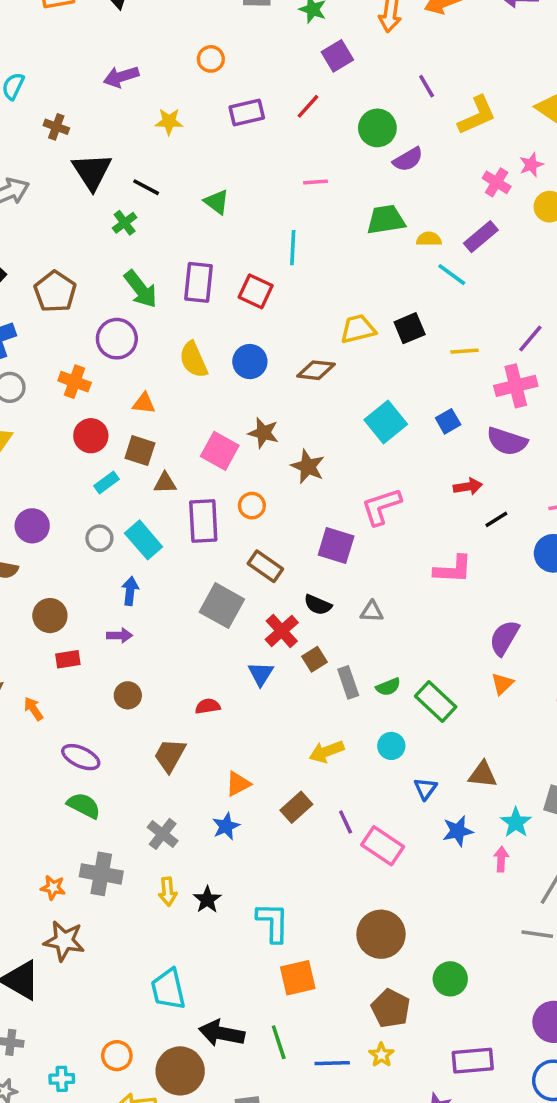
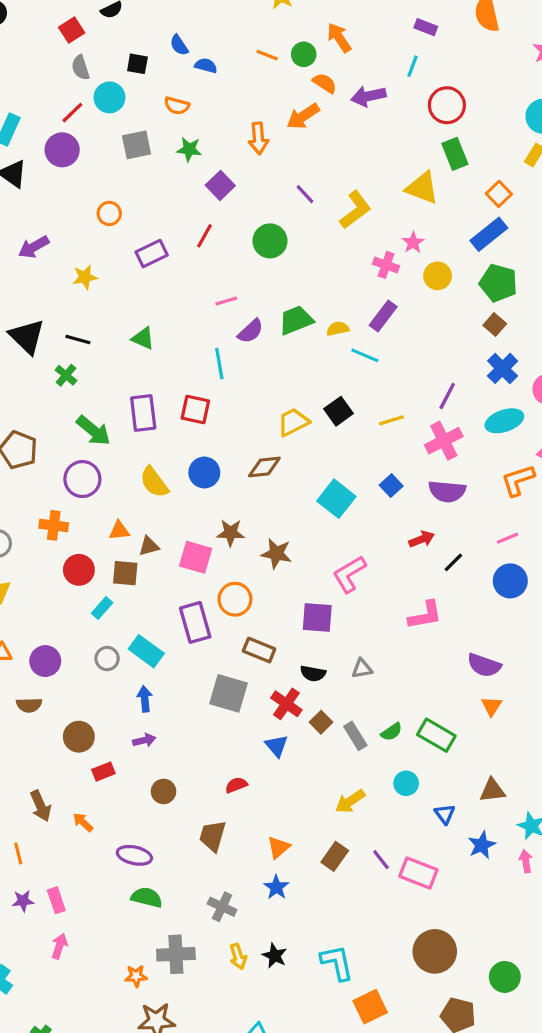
purple semicircle: (408, 159) -> (251, 331), moved
brown triangle: (165, 483) -> (149, 546), moved
orange circle: (252, 506) -> (235, 599), size x1.4
purple semicircle: (504, 638) -> (484, 665), turned -88

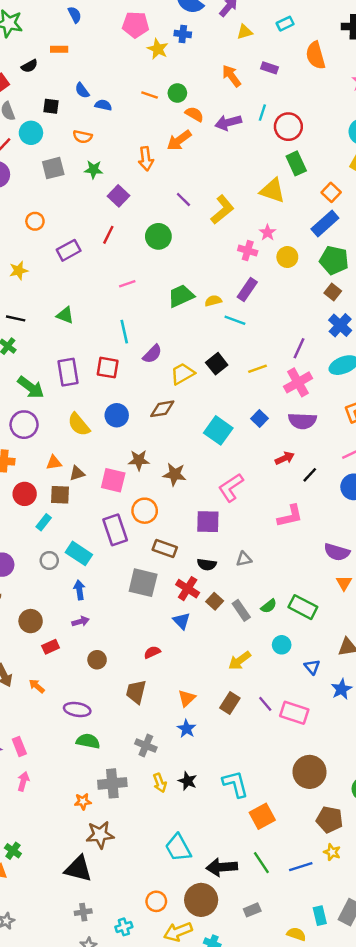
orange arrow: (339, 38) -> (231, 76), moved
cyan line: (413, 66) -> (262, 113), moved
purple semicircle: (251, 331) -> (152, 354), moved

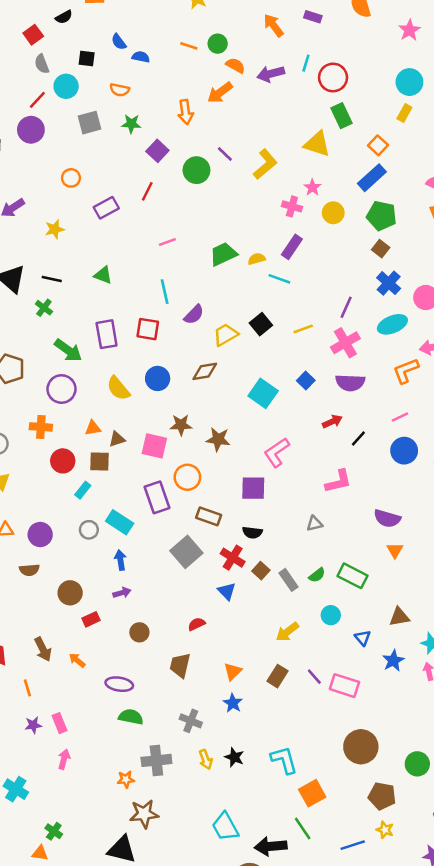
green circle: (158, 236) -> (196, 170), moved
gray triangle: (244, 559) -> (314, 524), moved
gray square: (143, 583) -> (186, 552), turned 36
green line: (261, 863) -> (303, 829), moved

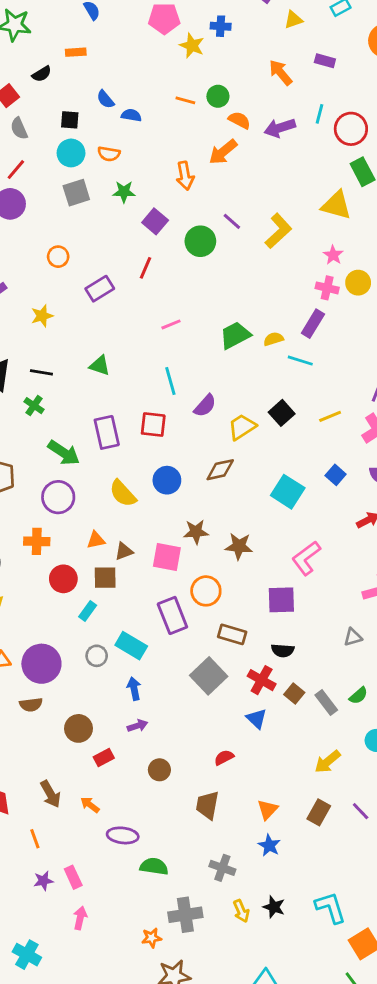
cyan circle: (66, 86) -> (71, 153), moved
pink cross: (292, 206) -> (327, 288), moved
purple circle: (40, 535) -> (41, 664), size x1.4
purple ellipse: (119, 684) -> (123, 835), moved

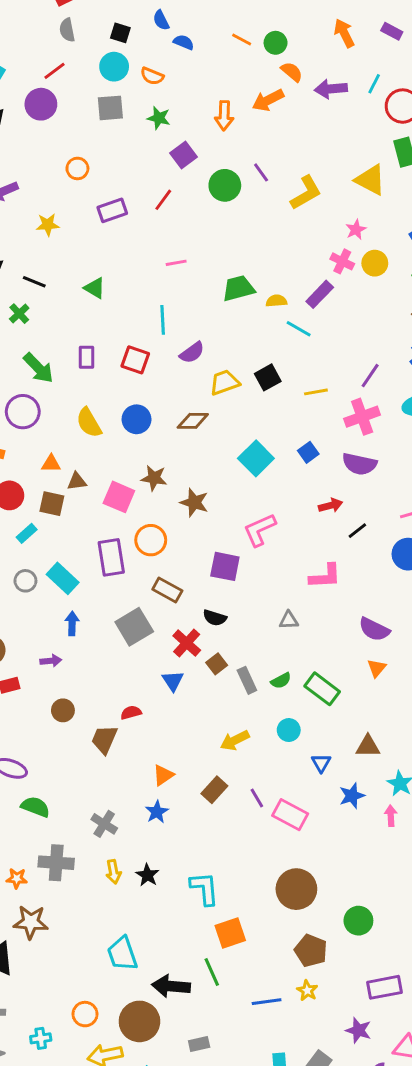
purple rectangle: (107, 432) -> (86, 357), size x0.7
blue arrow: (134, 689) -> (72, 623), moved
brown trapezoid: (207, 805) -> (104, 739), moved

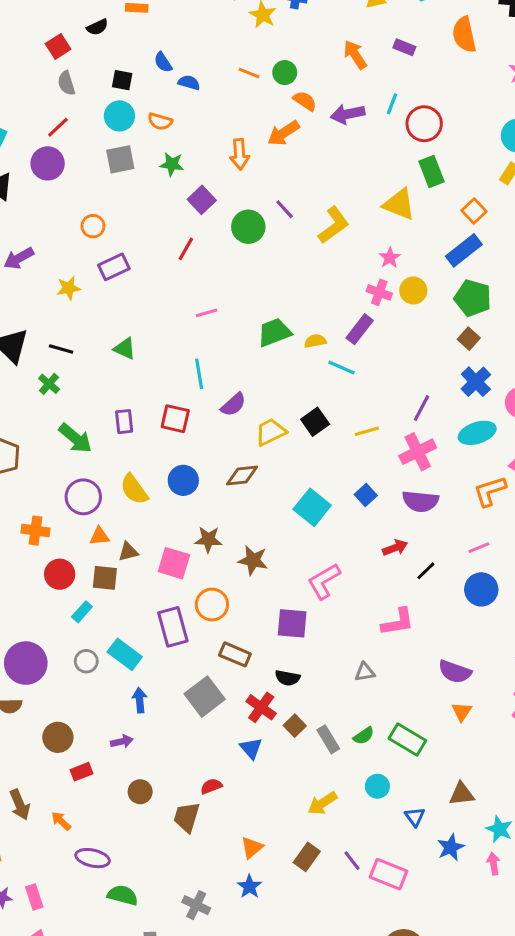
purple rectangle: (112, 210) -> (114, 267), moved
purple circle: (23, 412) -> (83, 497), moved

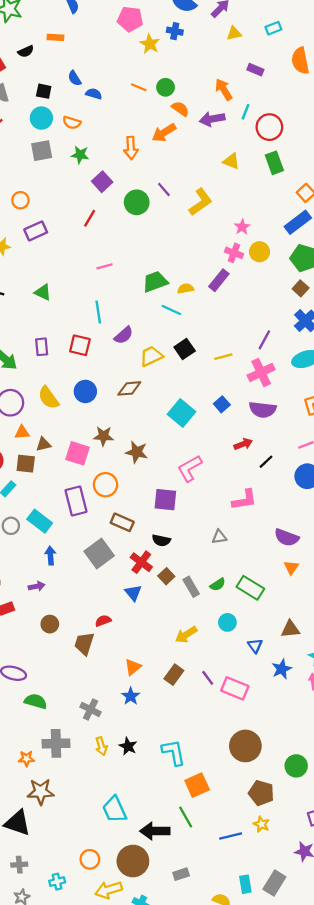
orange arrow: (355, 55) -> (224, 90), moved
yellow triangle: (399, 204) -> (231, 161), moved, size x0.7
cyan line: (342, 367) -> (171, 310), moved

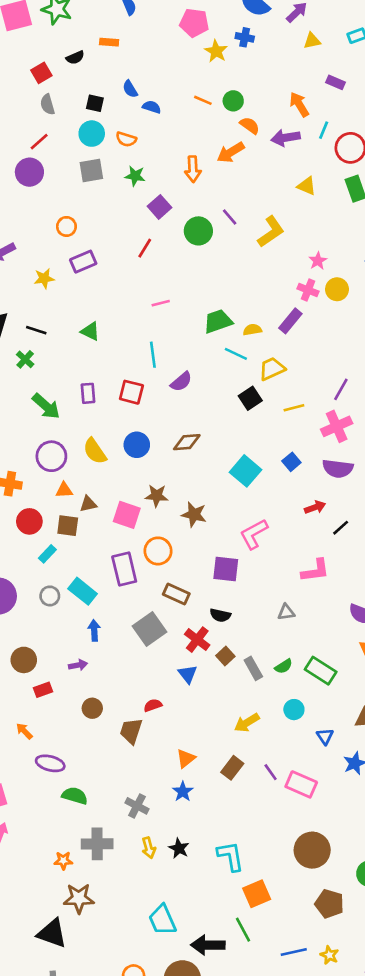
yellow trapezoid: (151, 356) -> (272, 369), moved
yellow star: (261, 824) -> (329, 955), moved

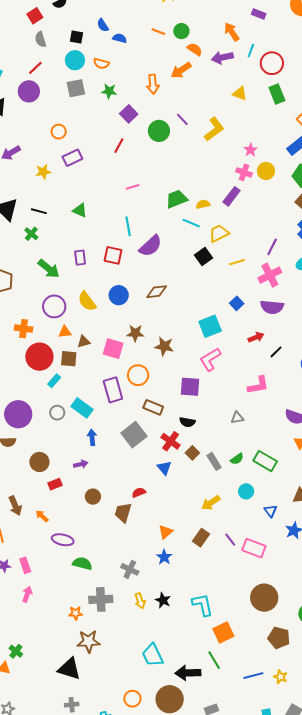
purple semicircle: (181, 382) -> (151, 246), size x1.4
cyan square: (246, 471) -> (210, 326), moved, turned 30
red circle: (29, 521) -> (39, 357), size x1.4

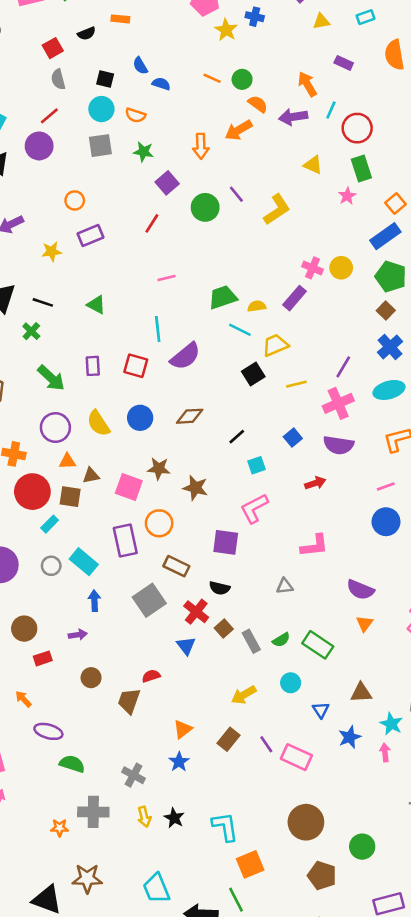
pink star: (251, 150) -> (347, 196), moved
cyan square: (210, 326) -> (256, 465), size x0.6
black line: (276, 352) -> (237, 437), moved
brown star: (88, 641) -> (87, 878), moved

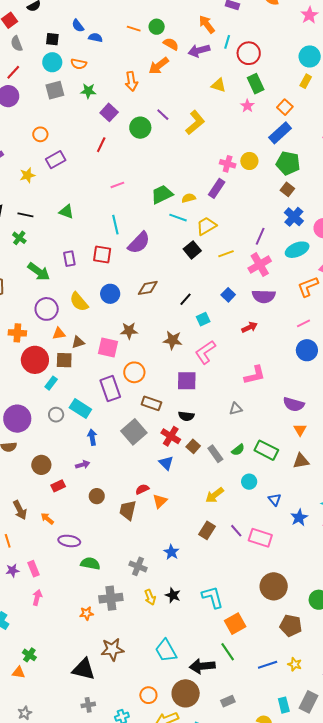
brown star: (195, 488) -> (173, 340), moved
brown triangle: (361, 693) -> (301, 461), moved
orange triangle: (183, 729) -> (160, 501), moved

